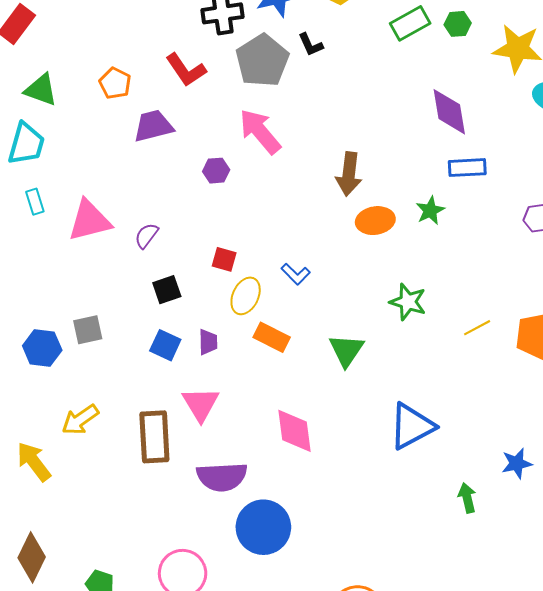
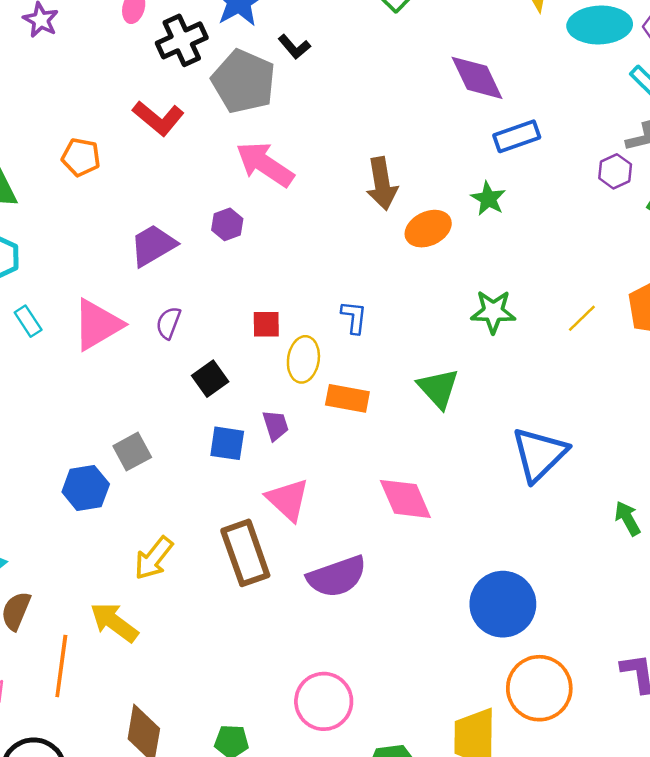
purple trapezoid: (153, 126) -> (153, 245), moved
blue L-shape: (296, 274) -> (354, 317), turned -112
blue circle: (263, 527) -> (503, 604), moved

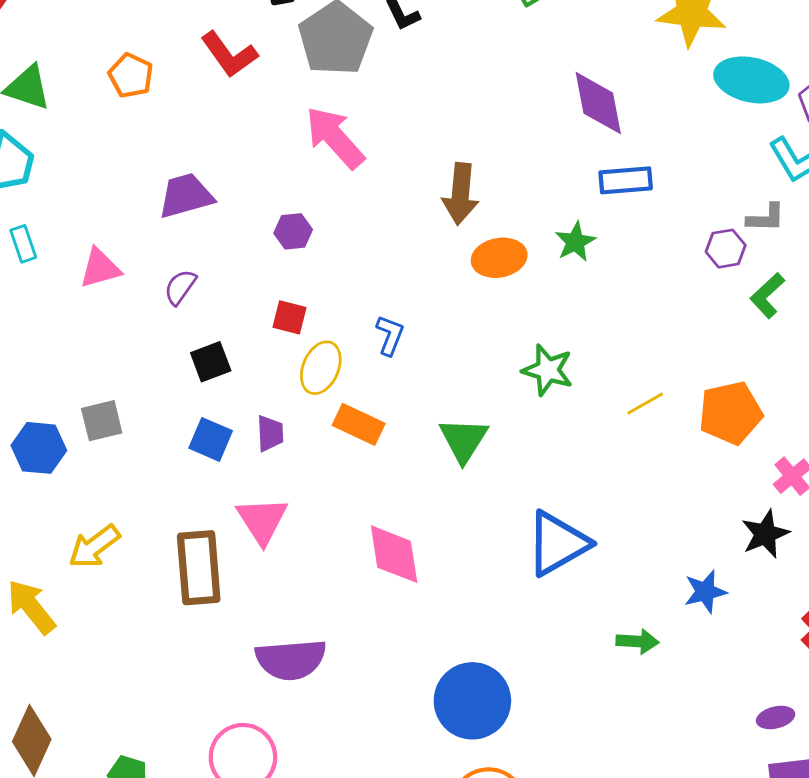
purple hexagon: (227, 224) -> (293, 231), moved
pink triangle: (97, 325) -> (100, 268), size x0.7
green arrow: (628, 518) -> (637, 641), turned 108
purple semicircle: (337, 577) -> (291, 660), moved

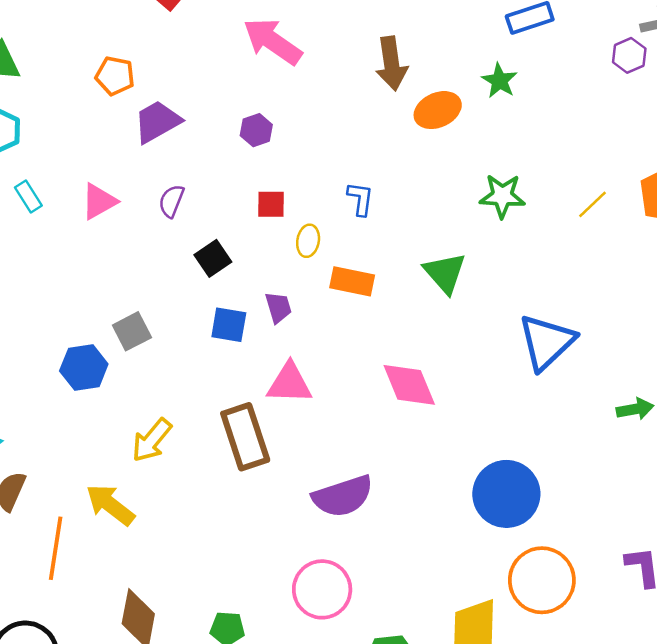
orange pentagon: (131, 76) -> (115, 76), moved
yellow ellipse: (321, 368) -> (308, 241), size x0.7
pink triangle: (262, 520) -> (289, 383), turned -42

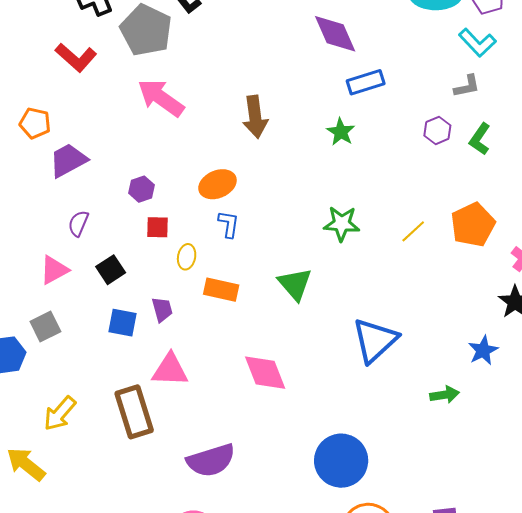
purple hexagon: (629, 55) -> (437, 130), moved
orange ellipse: (438, 110) -> (217, 184), moved
purple hexagon: (256, 130) -> (141, 189), moved
pink triangle: (99, 201) -> (54, 270), moved

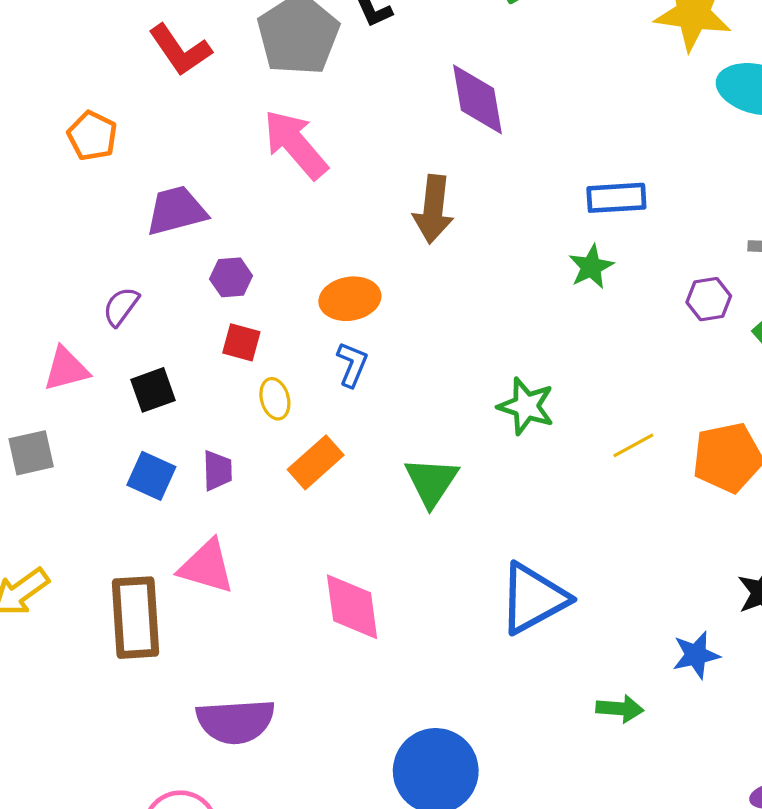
purple diamond: (335, 34) -> (478, 99), moved
green star: (341, 132) -> (591, 267), moved
purple trapezoid: (68, 160) -> (176, 211), moved
yellow ellipse: (187, 257) -> (275, 399), turned -40
orange rectangle: (221, 290) -> (316, 462), turned -68

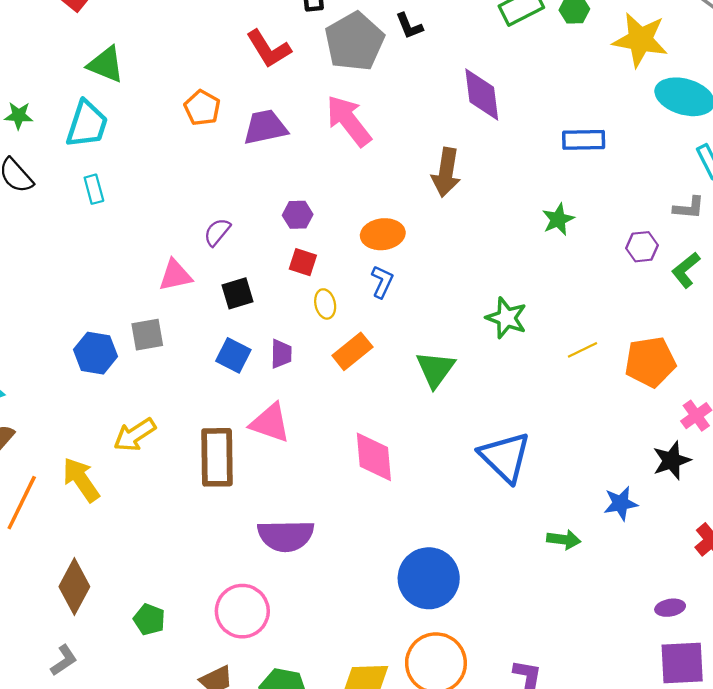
blue rectangle: (616, 198) -> (584, 140), moved
purple trapezoid: (176, 211) -> (265, 127), moved
blue triangle: (533, 598) -> (505, 457), turned -50

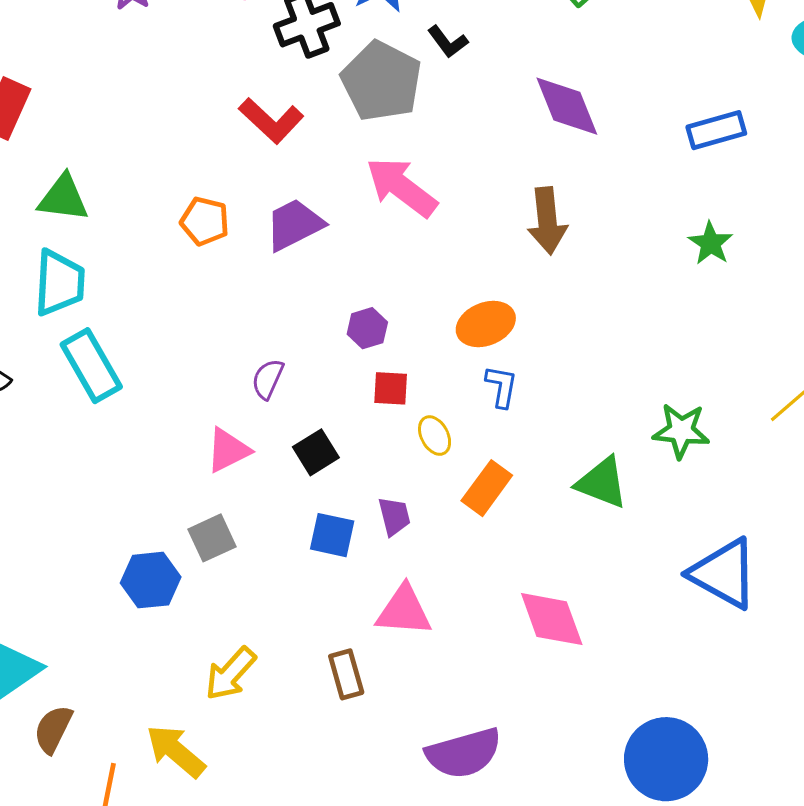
cyan rectangle: (94, 189) -> (91, 366), size x1.8
green star: (506, 318) -> (681, 431), moved
green triangle: (435, 369) -> (602, 483), turned -30
brown rectangle: (217, 457) -> (346, 674), size x0.6

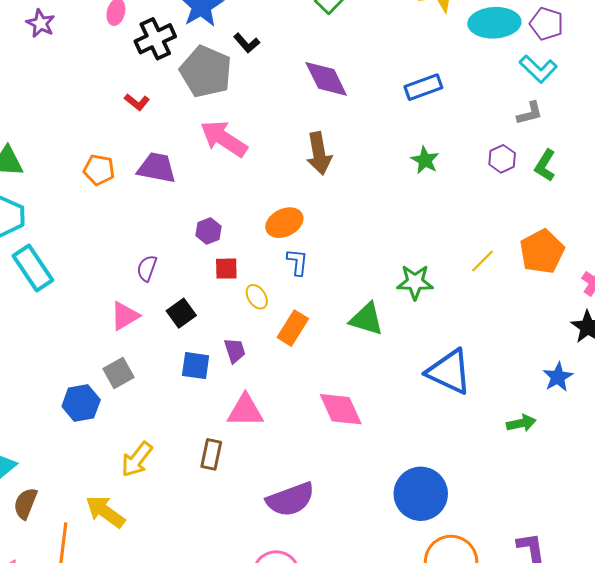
red L-shape: (271, 121) -> (137, 102), size x0.6
purple trapezoid: (294, 225) -> (157, 168), turned 42
brown rectangle: (346, 674) -> (211, 454), turned 32

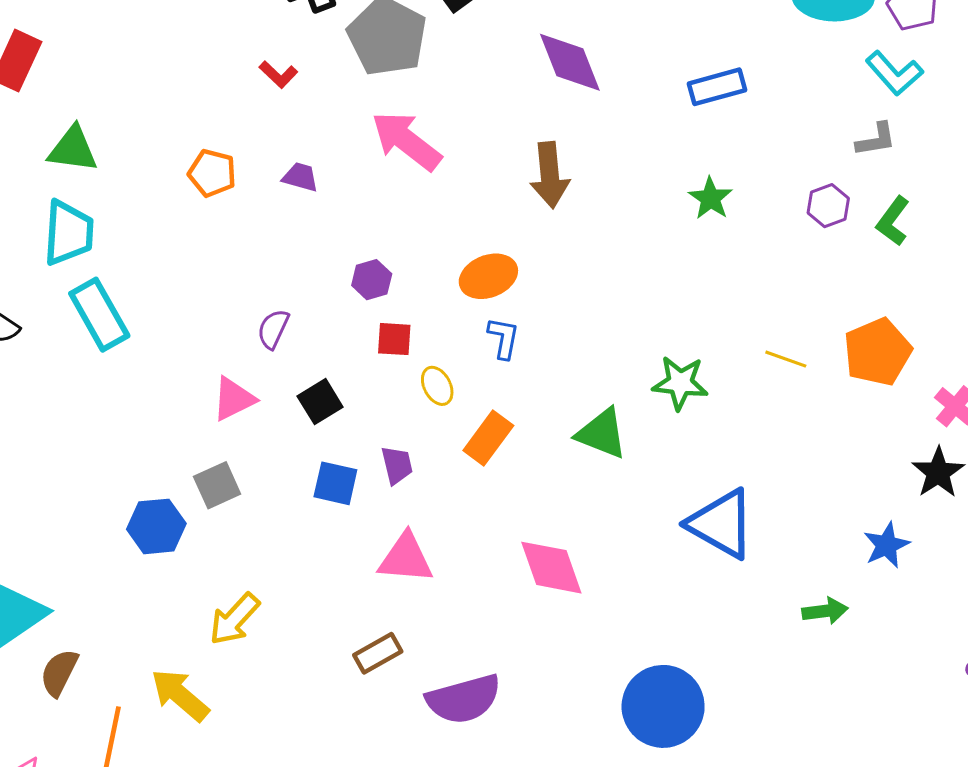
purple trapezoid: (157, 168) -> (300, 177), size x0.6
yellow line: (483, 261) -> (786, 359), turned 60
brown rectangle: (211, 454) -> (378, 653), moved, turned 44

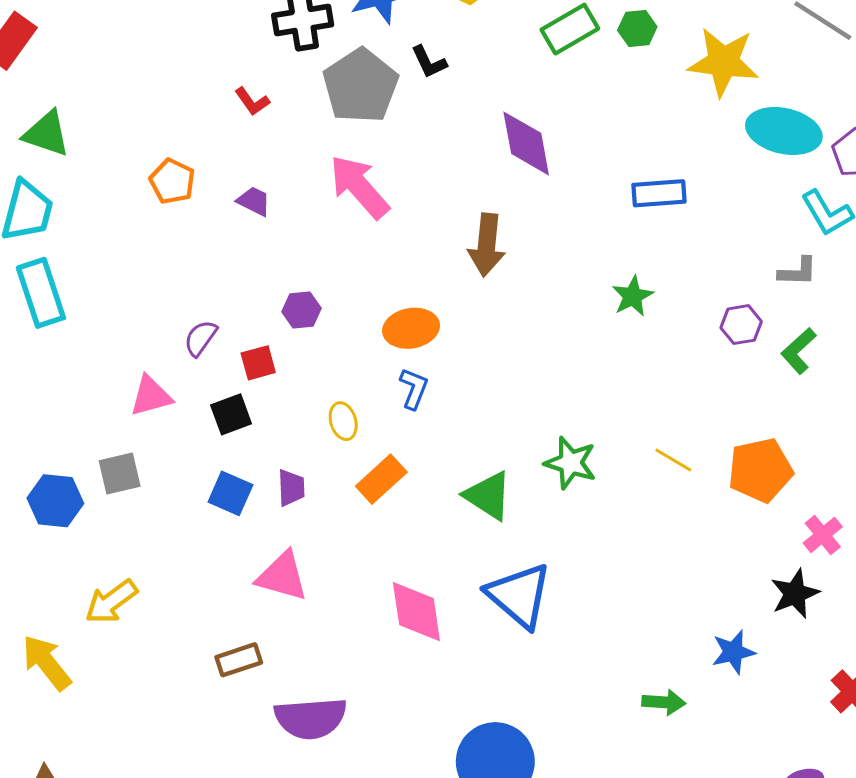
red square: (394, 339) -> (258, 363), moved, turned -30
blue triangle: (721, 524) -> (519, 595), moved

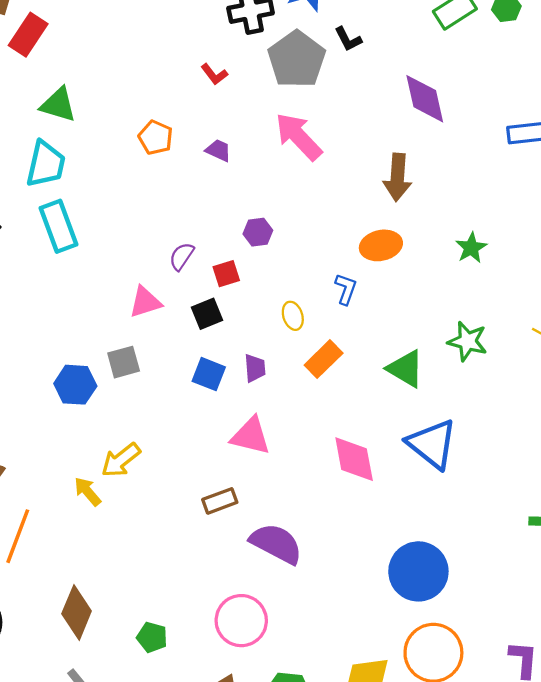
green star: (633, 296) -> (471, 248), moved
orange ellipse: (411, 328) -> (381, 245), moved
yellow arrow: (47, 663) -> (88, 491), moved, size x0.7
purple semicircle: (311, 718) -> (276, 544), turned -146

